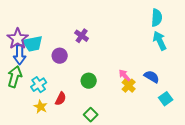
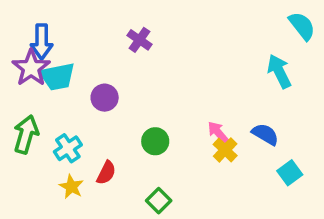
cyan semicircle: (157, 18) -> (302, 26), moved, turned -42
purple cross: (82, 36) -> (139, 40), moved
blue arrow: (20, 55) -> (42, 42), moved

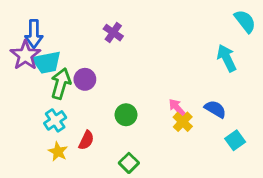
green arrow: (26, 134) -> (61, 84), moved

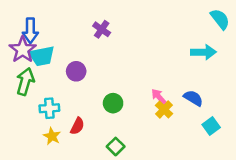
cyan arrow: (227, 58) -> (203, 52), turned 115
green arrow: (61, 84) -> (25, 81), moved
cyan cross: (55, 120) -> (49, 108), turned 30

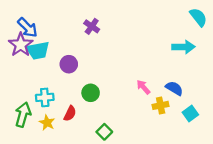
blue arrow: (30, 31) -> (28, 27), turned -45
green arrow: (25, 81) -> (23, 115), moved
green circle: (113, 103) -> (91, 93), moved
yellow cross: (164, 110) -> (161, 105), moved, turned 35

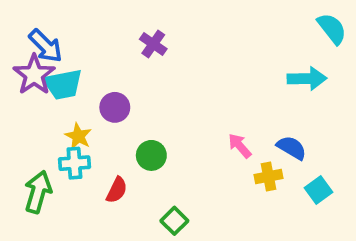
yellow star: (47, 123) -> (78, 136), moved

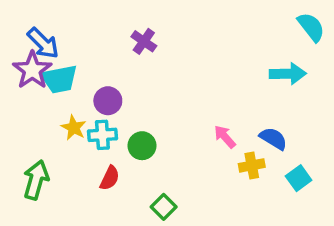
cyan cross: (74, 163) -> (102, 135), moved

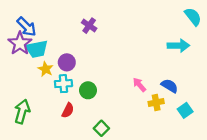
yellow star: (74, 128) -> (46, 69), moved

